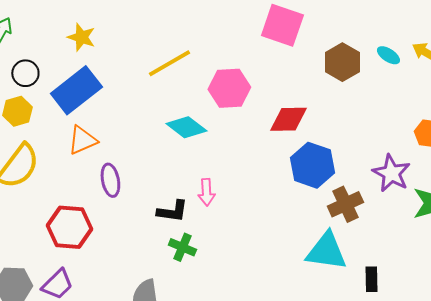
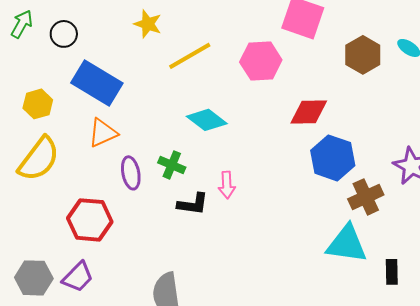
yellow star: (81, 37) -> (148, 24), moved
black circle: (25, 73) -> (64, 34), moved
pink hexagon: (229, 88) -> (261, 61), moved
blue rectangle: (76, 90) -> (97, 83), turned 69
green cross: (182, 247) -> (172, 165), moved

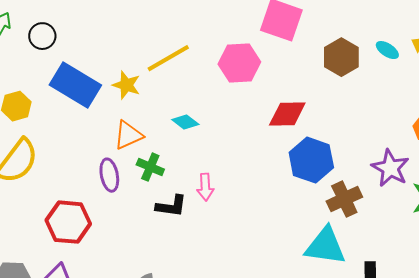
yellow star: (148, 24) -> (126, 85), moved
cyan diamond: (207, 120) -> (185, 122), size x0.7
orange triangle: (103, 133) -> (128, 135), moved

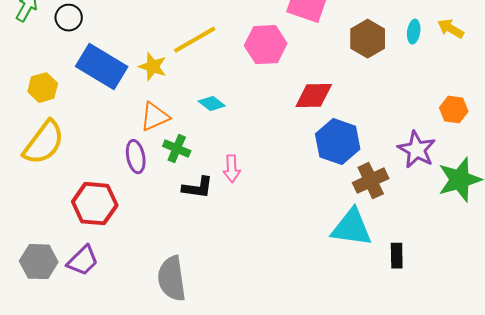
cyan ellipse: (387, 50) -> (414, 32), turned 65

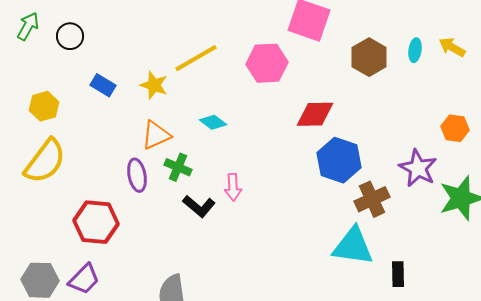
blue rectangle: (102, 67) -> (103, 85), size x0.5
black L-shape: (198, 188) -> (199, 206), turned 32

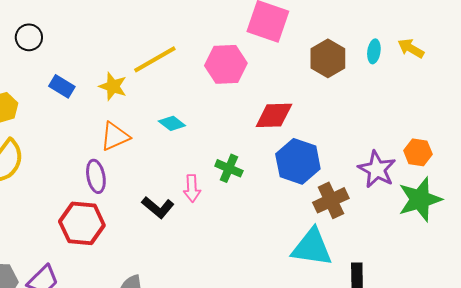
orange hexagon: (455, 128) -> (418, 152), moved
green cross: (178, 167) -> (229, 168), moved
red hexagon: (96, 222) -> (82, 223), moved

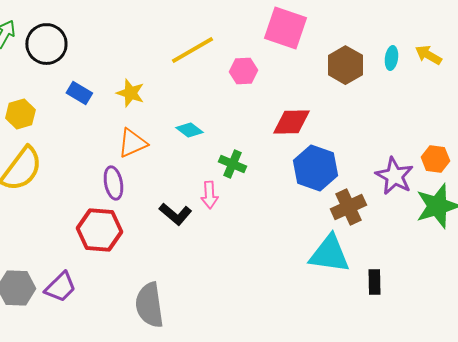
black circle: (29, 37) -> (46, 44), size x1.5
yellow line: (155, 59) -> (192, 50), moved
pink hexagon: (226, 64) -> (243, 71), size x0.7
green cross: (229, 168) -> (232, 164), moved

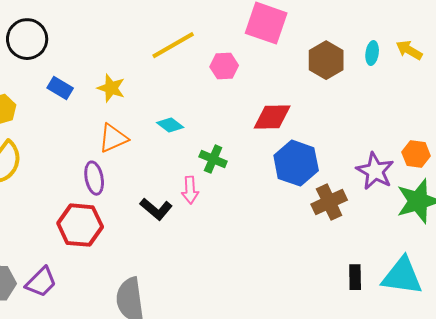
cyan triangle: (329, 254) -> (402, 276), moved

